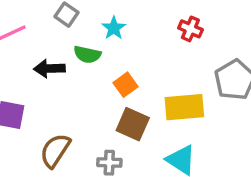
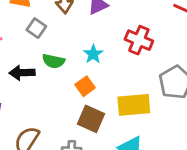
cyan star: (114, 28) -> (93, 54), moved
red cross: (190, 29) -> (139, 40), size x1.4

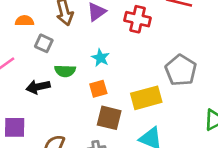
red cross: (139, 40) -> (138, 19), moved
orange square: (85, 86) -> (98, 89), turned 30

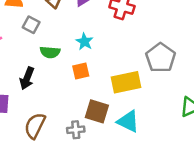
black arrow: (38, 87) -> (27, 78), moved, turned -60
brown square: (109, 118) -> (97, 111), moved

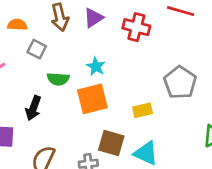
orange square: (81, 71) -> (92, 99), size x1.6
yellow rectangle: (126, 82) -> (143, 110), size x0.6

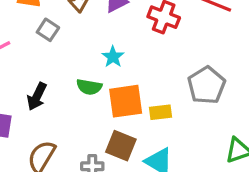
green semicircle: (58, 79) -> (89, 87), moved
orange square: (92, 99) -> (126, 101), moved

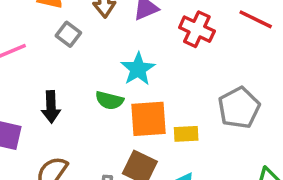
cyan star: (113, 57) -> (138, 69), size x1.4
black arrow: (37, 96) -> (51, 107), turned -32

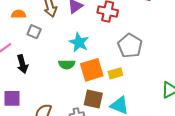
black arrow: (51, 107) -> (22, 64), moved
gray pentagon: (239, 108) -> (130, 46), moved

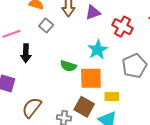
cyan star: (79, 42) -> (98, 50), moved
yellow rectangle: (115, 73) -> (112, 97), moved

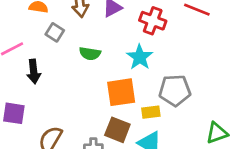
cyan star: (98, 50) -> (140, 57), moved
green semicircle: (68, 66) -> (90, 54), moved
gray pentagon: (134, 66) -> (175, 90), moved, turned 30

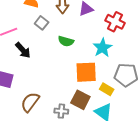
black arrow: (34, 71) -> (23, 50), turned -42
yellow rectangle: (151, 112) -> (107, 89), turned 32

